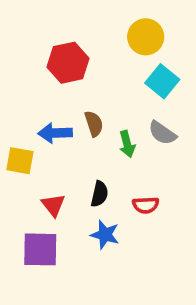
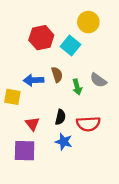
cyan square: (162, 81) -> (70, 46), moved
red semicircle: (146, 205) -> (88, 124), size x1.5

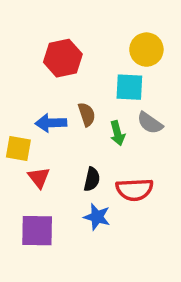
yellow circle: (88, 22) -> (146, 50), moved
cyan square: (70, 46) -> (129, 87), moved, turned -36
red triangle: (32, 124) -> (39, 178), moved

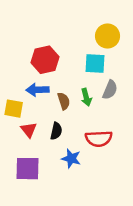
red hexagon: (63, 58) -> (45, 60), moved
brown semicircle: (87, 114) -> (64, 101), moved
gray semicircle: (150, 123) -> (110, 90), turned -102
black semicircle: (92, 179) -> (56, 131), moved

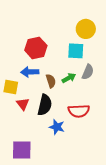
green arrow: (86, 97) -> (69, 78), turned -104
black semicircle: (56, 131) -> (45, 105), size x1.5
purple square: (27, 169) -> (22, 150), moved

